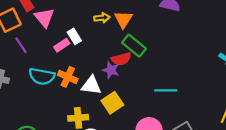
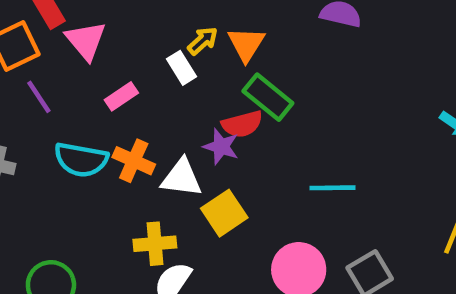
yellow arrow: (102, 18) -> (203, 41), turned -35
white rectangle: (74, 36) -> (182, 68), moved

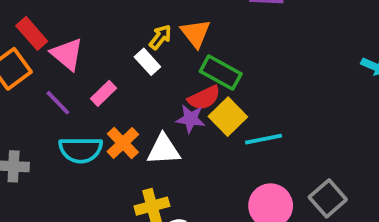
purple line: (39, 97) -> (58, 103), moved
orange cross: (134, 161) -> (123, 143), turned 32
cyan line: (332, 188) -> (264, 139), moved
yellow square: (224, 213) -> (228, 117), moved

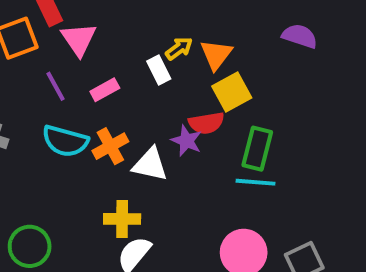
green rectangle: (221, 73) -> (257, 149), moved, turned 60
yellow square: (228, 117) -> (232, 92), moved

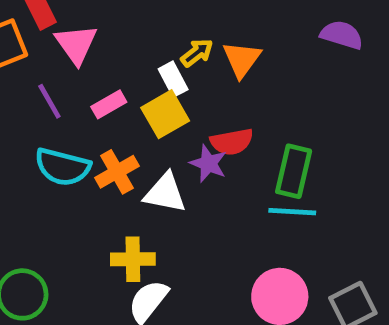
yellow square: (232, 92) -> (165, 114), moved

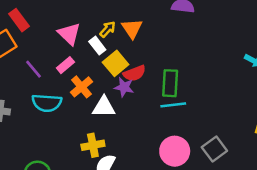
pink triangle: (76, 44) -> (69, 34), moved
yellow square: (165, 114) -> (116, 63), moved
orange cross: (117, 172) -> (81, 87), moved

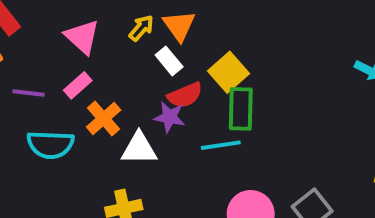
white rectangle: (97, 46) -> (169, 61), moved
yellow square: (116, 63) -> (228, 72), moved
purple line: (34, 69) -> (28, 93), turned -42
cyan line: (173, 105) -> (221, 145), moved

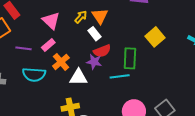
yellow square: (228, 72) -> (155, 37), moved

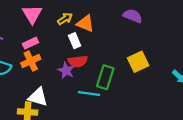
orange triangle: (100, 16) -> (85, 23), turned -48
pink rectangle: (48, 45) -> (31, 43), moved
white triangle: (78, 77) -> (38, 97), moved

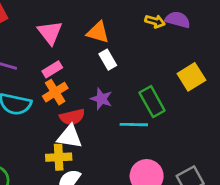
yellow arrow: (65, 19) -> (155, 21), moved, turned 56
orange triangle: (85, 23) -> (98, 32), moved
red semicircle: (78, 61) -> (72, 117), moved
green rectangle: (105, 77) -> (152, 102), turned -40

